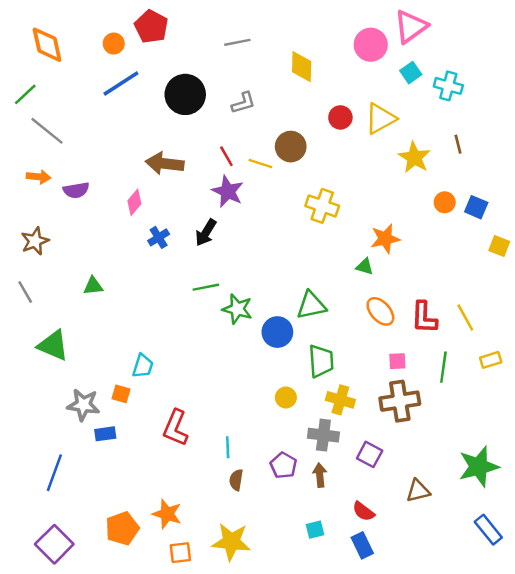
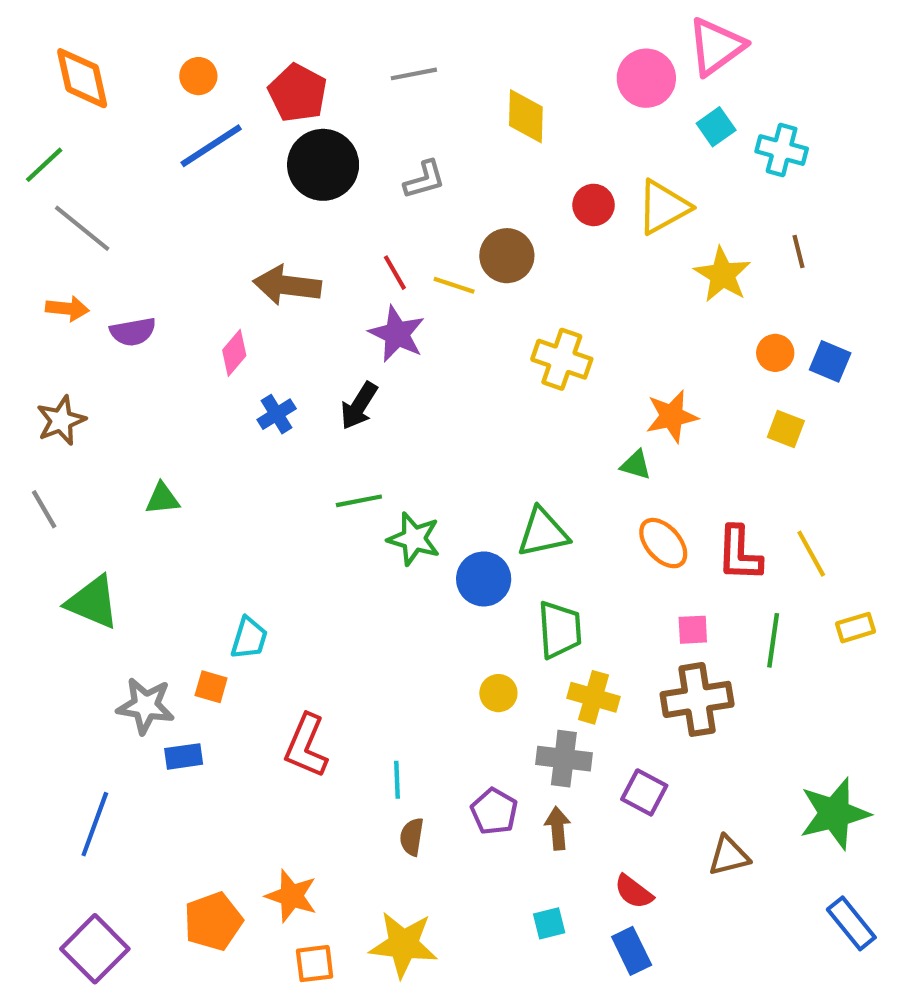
red pentagon: (151, 27) -> (298, 93), moved
yellow square: (499, 246) -> (786, 429), moved

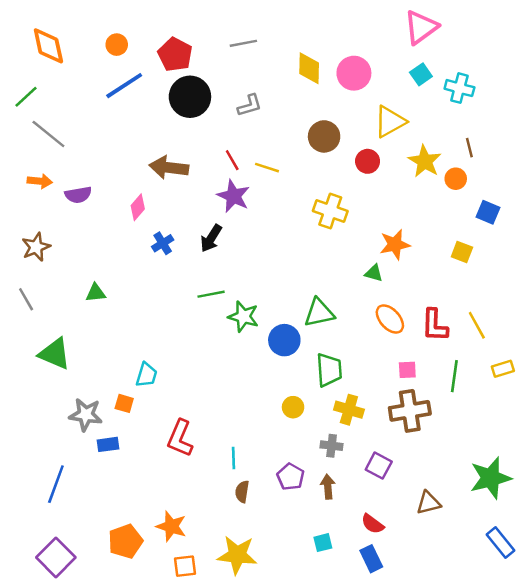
pink circle: (646, 78) -> (354, 73), moved
red circle: (594, 205) -> (368, 161), moved
brown circle: (507, 256) -> (324, 136), moved
orange circle: (775, 353) -> (456, 179), moved
gray cross: (564, 759) -> (332, 446), size x0.7

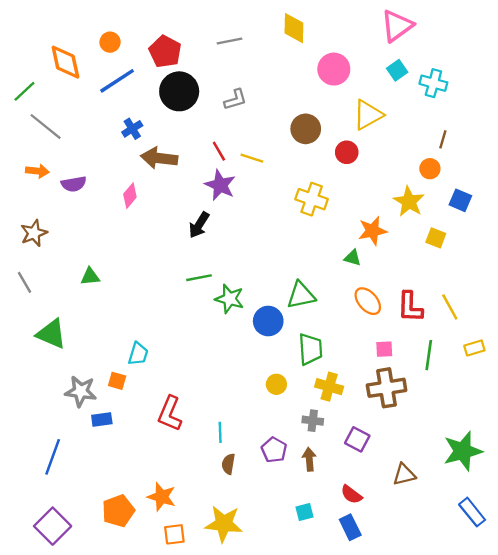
orange diamond: (48, 46) -> (65, 62), moved
yellow diamond: (309, 68) -> (294, 28), moved
brown line: (469, 148) -> (443, 139), turned 30
yellow star: (425, 161) -> (409, 201), moved
blue cross: (163, 243) -> (132, 129), moved

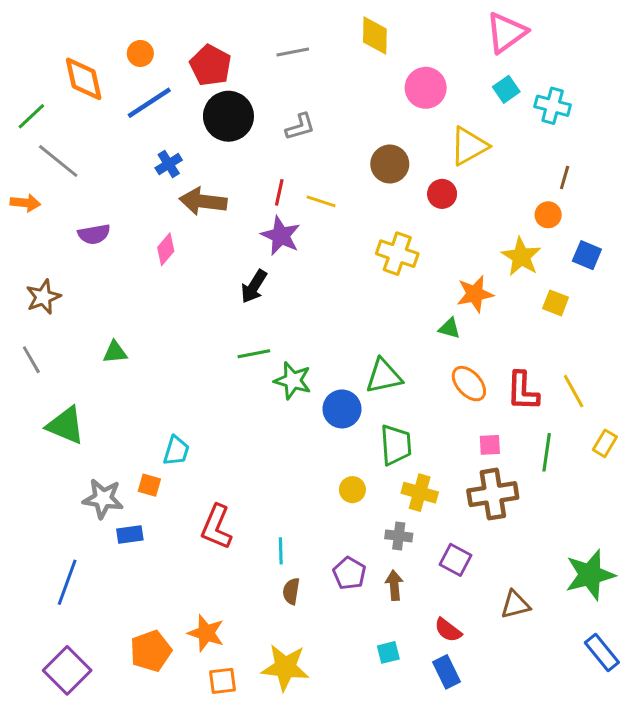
red line: (219, 151) -> (279, 192), turned 42
orange arrow: (37, 171) -> (25, 203), moved
yellow rectangle: (474, 348) -> (605, 443), turned -42

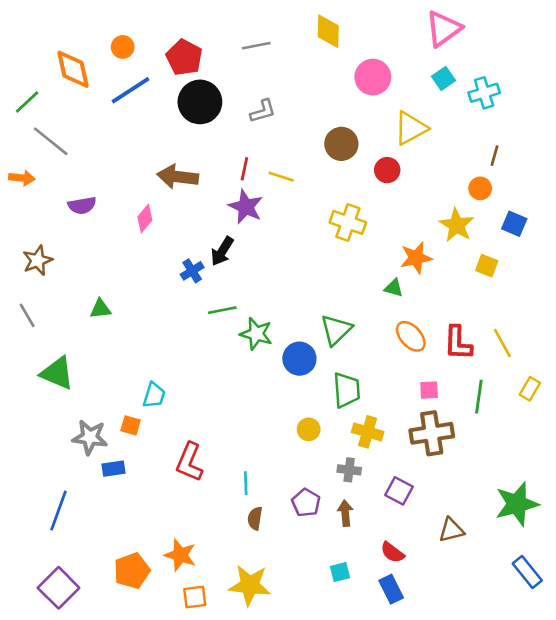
cyan cross: (553, 106) -> (484, 93), turned -32
blue cross: (169, 164) -> (192, 271), moved
green triangle: (384, 376) -> (336, 330), turned -32

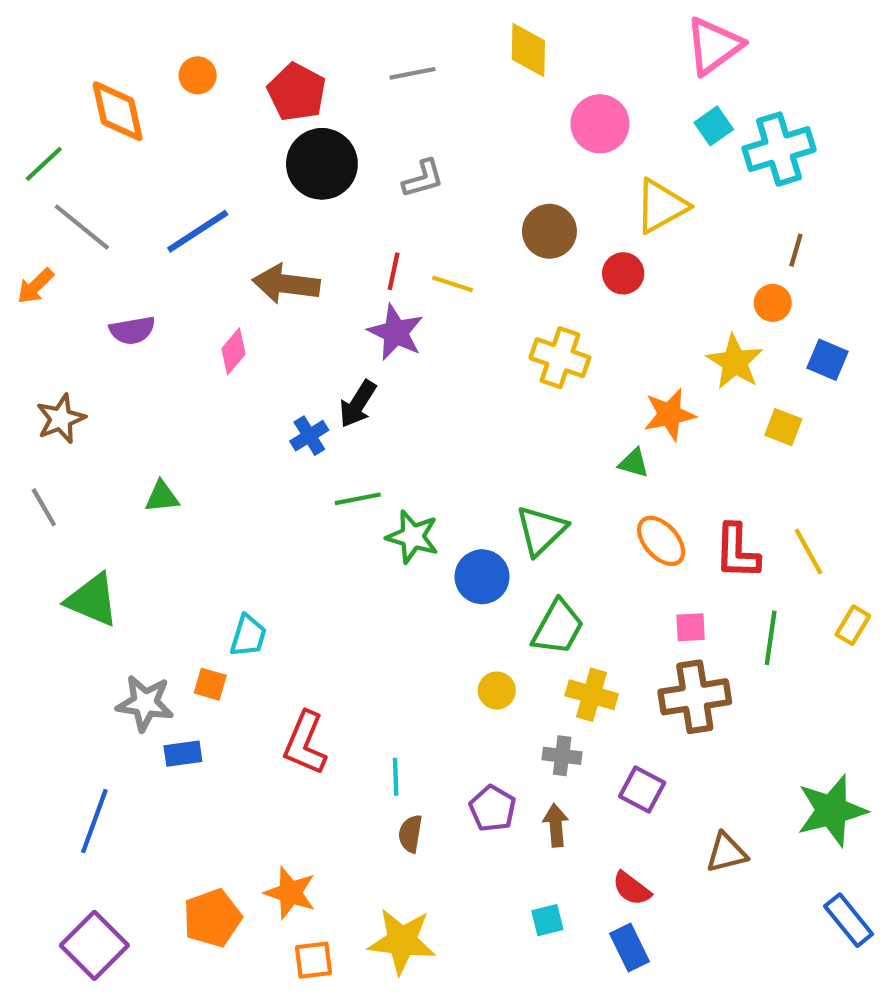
blue line: (131, 90) -> (198, 231), moved
cyan cross: (484, 93) -> (779, 149), size x1.4
orange arrow: (22, 178) -> (35, 286), turned 130
green trapezoid: (347, 390) -> (558, 627), turned 33

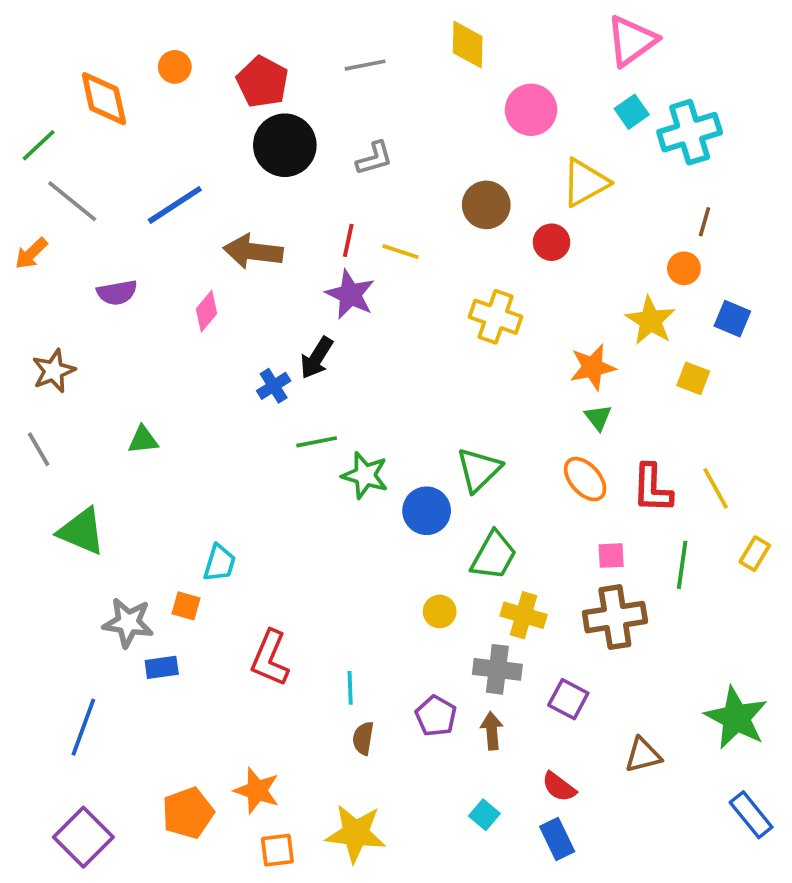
green triangle: (634, 463) -> (598, 418), moved, turned 36
gray cross: (562, 756) -> (497, 669), size x1.4
green star: (832, 811) -> (736, 718), turned -30
cyan square: (547, 920) -> (484, 815), turned -36

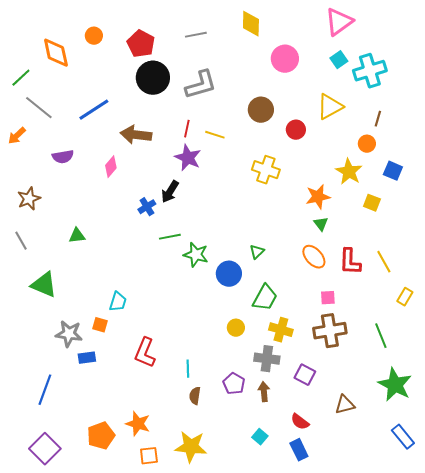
gray L-shape: (374, 158) -> (201, 85), size x1.6
yellow triangle: (585, 183) -> (330, 107), moved
green triangle: (479, 470) -> (257, 252), size x0.6
green line: (682, 565) -> (381, 336), moved, turned -30

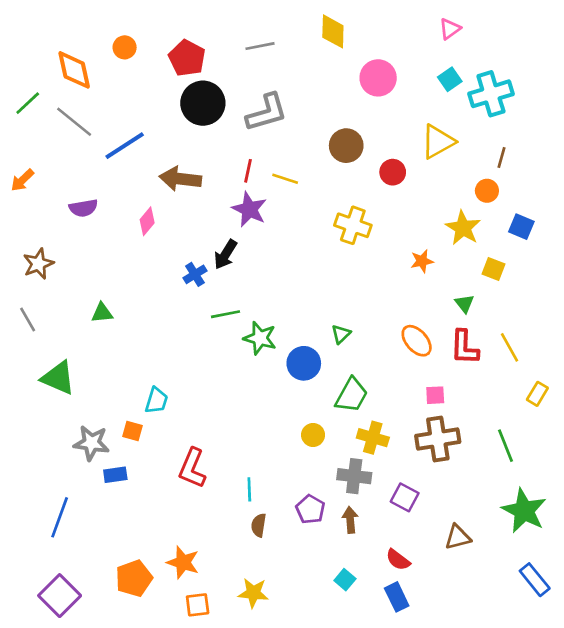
pink triangle: (339, 22) -> (450, 29), size x0.6
gray line: (39, 108) -> (74, 122), moved
orange star: (318, 197) -> (422, 261), size x0.7
green triangle: (321, 224) -> (464, 304), moved
yellow star: (191, 447) -> (253, 593), size x0.7

